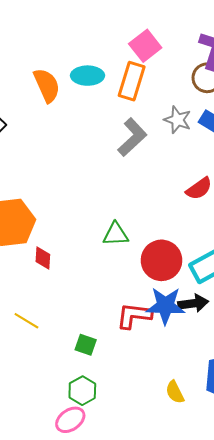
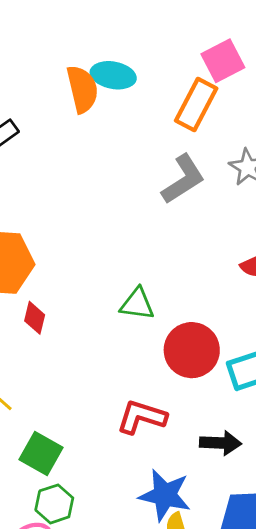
cyan ellipse: (88, 76) -> (113, 75), moved
black arrow: (193, 303) -> (221, 443), moved
blue star: (165, 306) -> (165, 495), moved
green square: (86, 345) -> (41, 453), moved, size x1.4

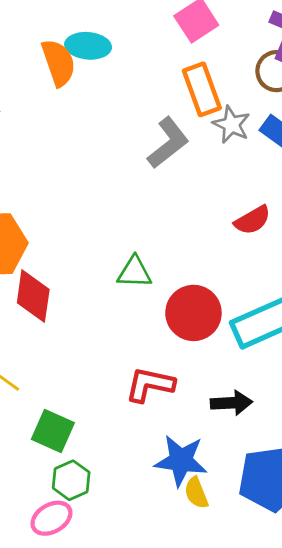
orange rectangle: (196, 104) -> (202, 89), moved, turned -42
red diamond: (35, 318) -> (33, 296), size x1.6

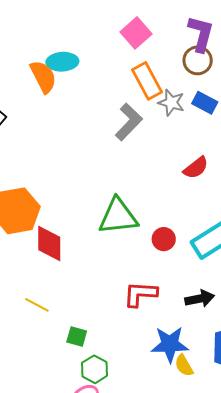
green triangle: (134, 272) -> (118, 216), size x1.6
red circle: (193, 313) -> (164, 239), size x0.6
green square: (53, 431) -> (77, 336), size x0.7

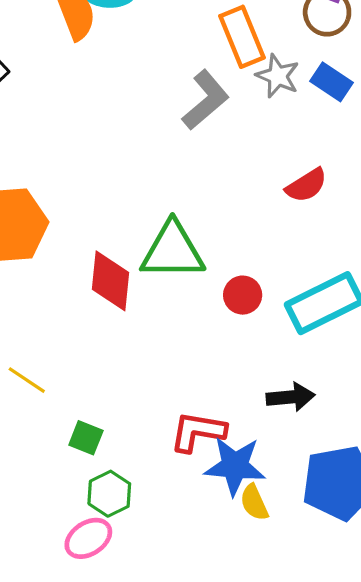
red diamond: (49, 243) -> (110, 281), moved
red L-shape: (140, 294) -> (198, 432), moved

